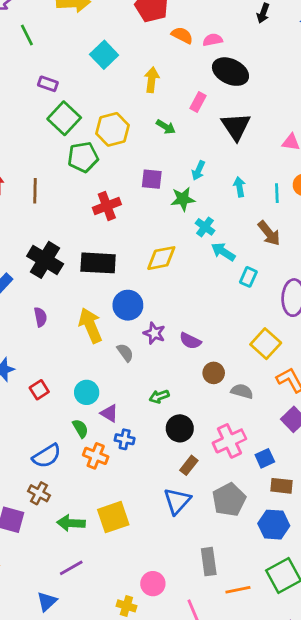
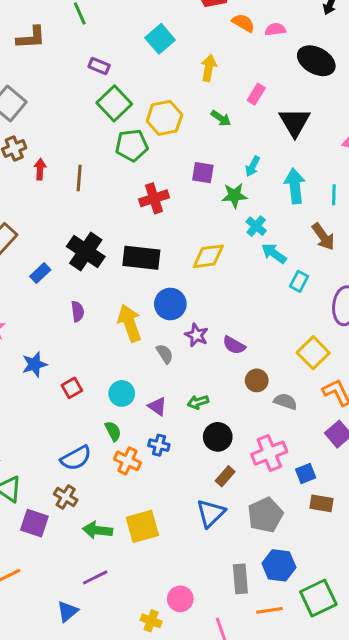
black ellipse: (230, 72) -> (316, 61), moved
cyan arrow: (239, 187) -> (295, 186), size x1.6
purple triangle: (109, 413) -> (157, 406), moved
blue hexagon: (274, 525) -> (279, 565), moved

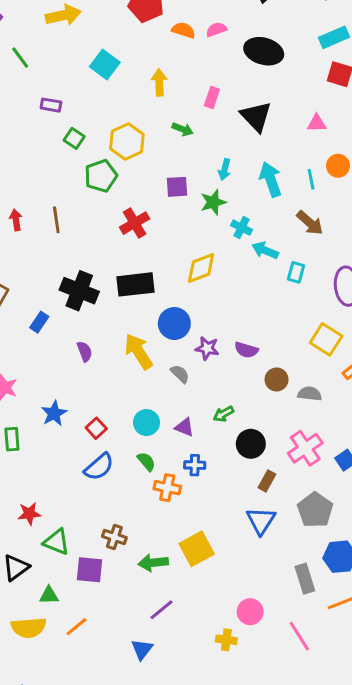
green square: (114, 103) -> (74, 138), size x0.6
blue semicircle: (76, 458) -> (99, 467), moved

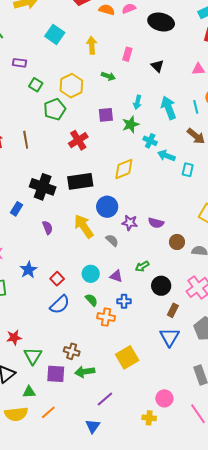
black triangle: (256, 117) -> (157, 66), size x0.6
green triangle: (56, 542) -> (33, 356), turned 42
green arrow: (153, 563) -> (85, 372), moved

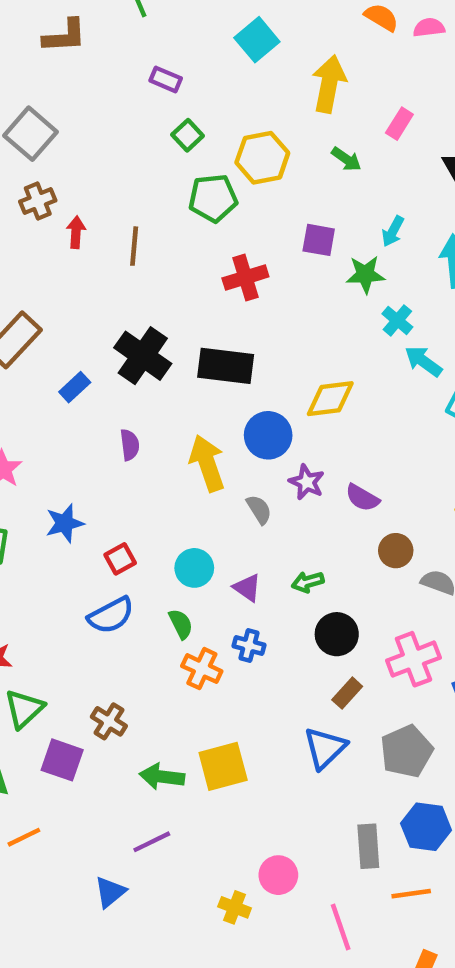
yellow arrow: (92, 45) -> (329, 84), size x1.4
yellow diamond: (124, 169) -> (330, 399), moved
green arrow: (85, 372) -> (162, 777), moved

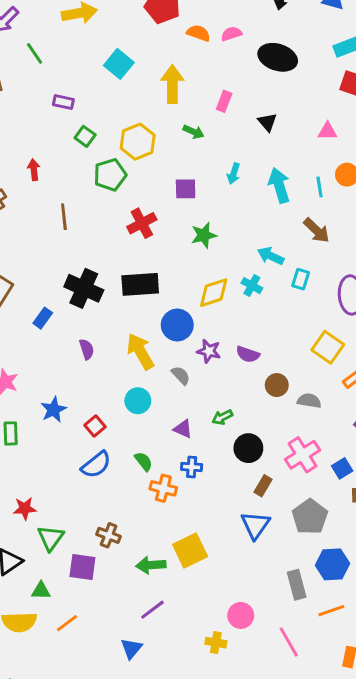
red arrow: (76, 232) -> (34, 170), moved
green star: (365, 274) -> (204, 235), moved
cyan cross: (397, 320) -> (252, 286), moved
cyan circle: (194, 568) -> (138, 401), moved

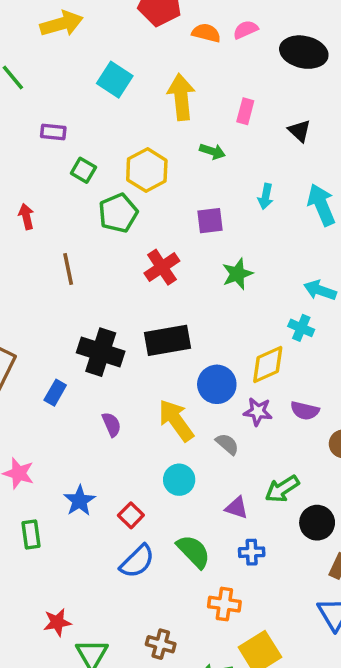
yellow diamond: (214, 293) -> (268, 365), moved
green arrow: (222, 417) -> (282, 489), size x1.4
green semicircle: (144, 461) -> (193, 551), size x1.5
orange cross: (163, 488) -> (224, 604), moved

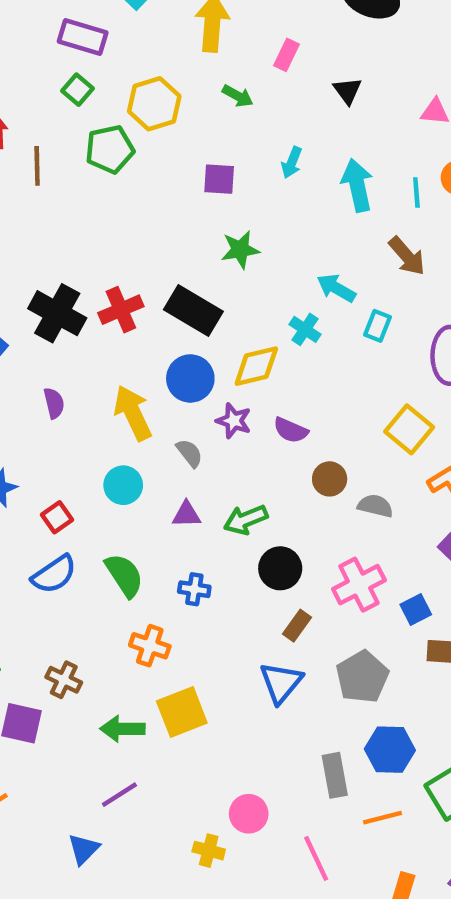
purple rectangle: (53, 132) -> (83, 37), moved, size x1.5
red cross: (162, 267) -> (121, 310), moved
brown line: (68, 269) -> (37, 166), moved
black rectangle: (168, 340) -> (193, 310), moved, turned 30
purple triangle: (237, 508) -> (186, 515), moved, turned -30

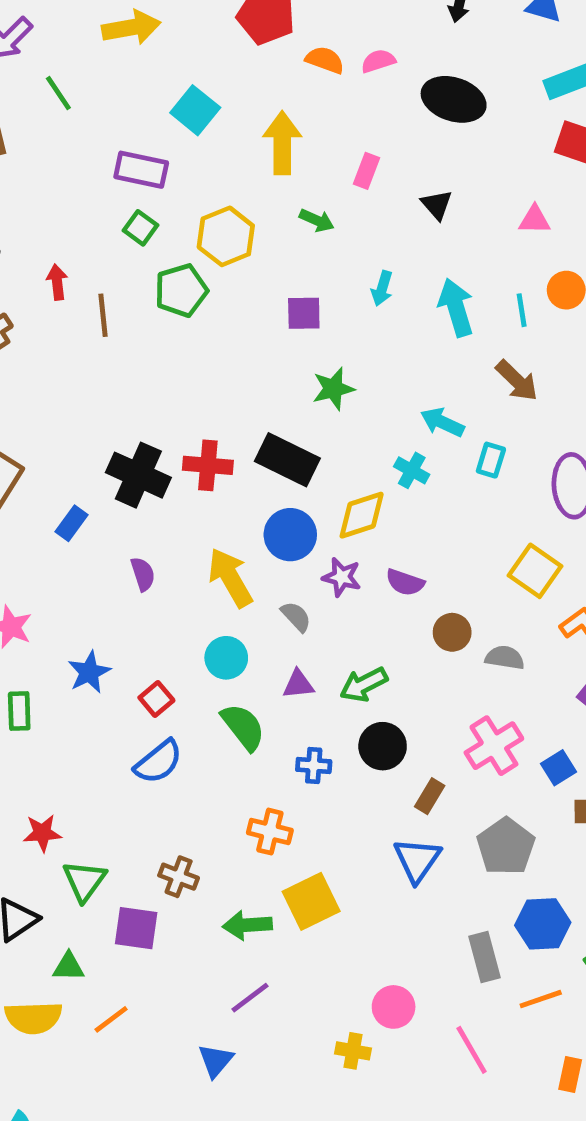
red cross: (121, 310) -> (208, 465), turned 33
black circle: (280, 568) -> (383, 746), moved
green semicircle: (124, 575) -> (243, 727), moved

